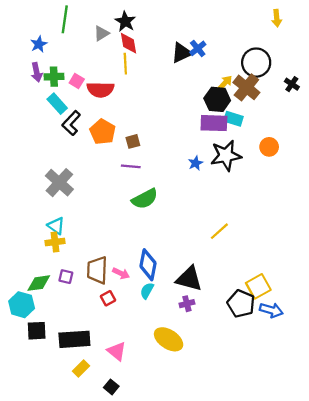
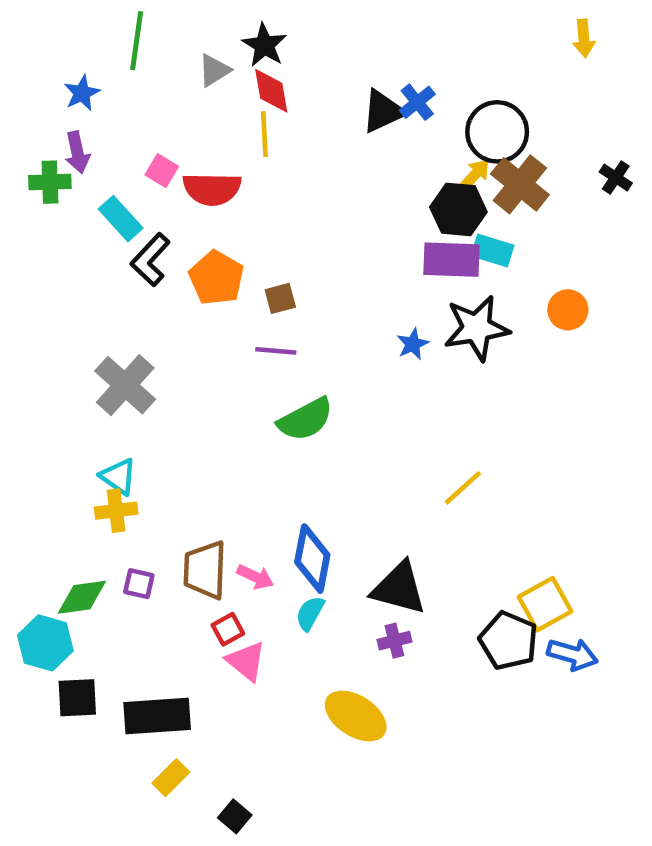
black circle: (256, 63) -> (497, 132), moved
green cross: (54, 77) -> (50, 182), moved
pink triangle: (117, 351) -> (246, 661), moved

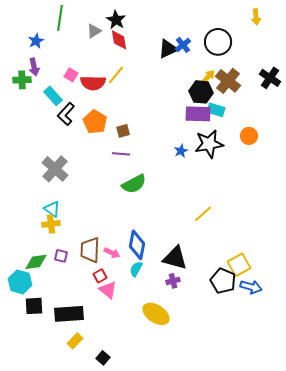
black circle: (497, 132) -> (218, 42), moved
yellow line: (264, 134) -> (116, 75), moved, turned 42
black cross: (616, 177) -> (270, 78), size x1.5

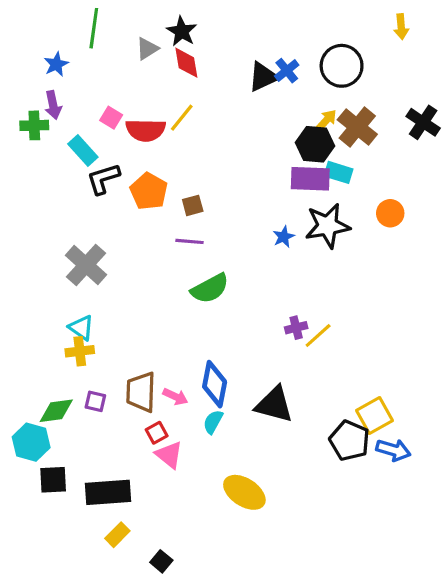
black L-shape: (66, 114) -> (103, 179), turned 30
purple cross: (173, 281) -> (296, 328), moved

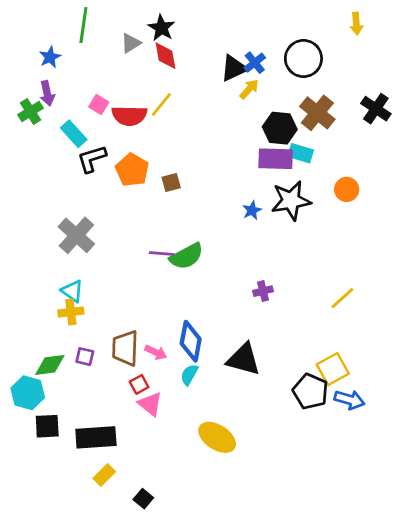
yellow arrow: (326, 121) -> (249, 89), moved
green cross: (34, 125) -> (30, 111), turned -30
purple line: (190, 241) -> (161, 253), moved
yellow line: (318, 336) -> (342, 298), moved

